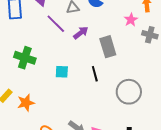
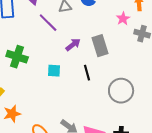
purple arrow: (81, 33) -> (73, 45), moved
orange star: (26, 103) -> (12, 114), moved

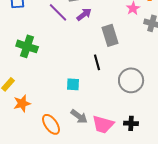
purple arrow: (73, 45) -> (84, 14), moved
cyan square: (54, 71) -> (73, 84), moved

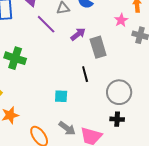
purple arrow: (84, 14) -> (78, 34), moved
black cross: (131, 123) -> (117, 119), moved

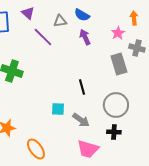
purple arrow: (78, 34) -> (85, 37), moved, turned -77
gray rectangle: (98, 47) -> (119, 64), moved
gray arrow: (67, 128) -> (81, 120), moved

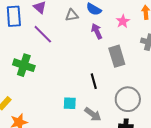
pink star: (118, 33) -> (123, 21), moved
purple line: (43, 37) -> (43, 34), moved
gray rectangle: (119, 64) -> (117, 56), moved

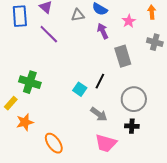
green cross: (24, 65) -> (30, 82), moved
black line: (94, 81) -> (100, 81), turned 42
cyan square: (70, 103) -> (80, 89), moved, turned 32

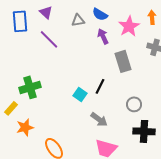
pink star: (129, 21) -> (129, 26), size x1.5
green cross: (30, 82) -> (30, 87), turned -35
gray circle: (134, 99) -> (134, 104), size x0.6
black cross: (132, 126) -> (144, 131), moved, size x1.5

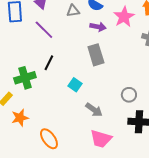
purple arrow: (103, 36) -> (98, 27), turned 126
gray rectangle: (123, 61) -> (96, 55), moved
black line: (100, 86) -> (49, 63), moved

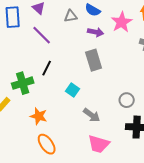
orange star: (20, 118) -> (39, 116), moved, turned 30

